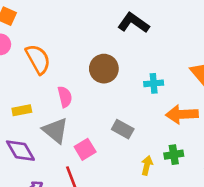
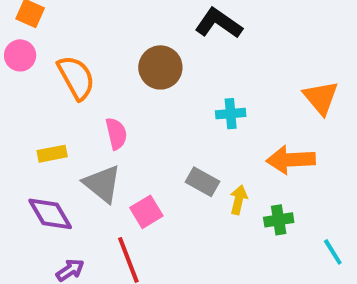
brown circle: (104, 69) -> (160, 67), moved
cyan cross: (154, 83) -> (231, 114), moved
yellow arrow: (147, 165) -> (239, 200), moved

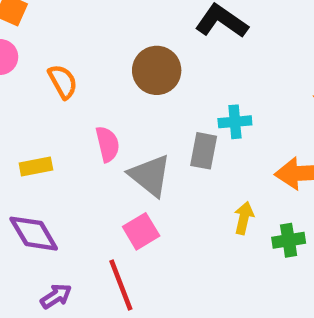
orange semicircle: (76, 77) -> (63, 82), size x0.7
gray rectangle: (203, 182) -> (204, 151), moved, turned 72
gray triangle: (102, 184) -> (150, 175), moved

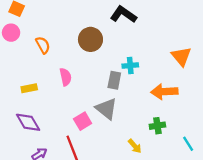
gray triangle: (150, 175) -> (106, 109), moved
yellow arrow: (244, 218) -> (135, 146), moved, turned 126

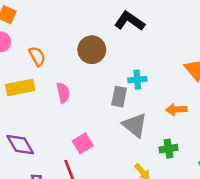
yellow rectangle: (29, 88) -> (20, 87), moved, size x1.5
orange arrow: (164, 92) -> (176, 110), size x0.7
gray triangle: (106, 109) -> (135, 125), moved

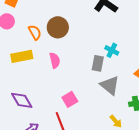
brown circle: (92, 50) -> (58, 27), moved
cyan cross: (137, 80) -> (112, 50), turned 32

